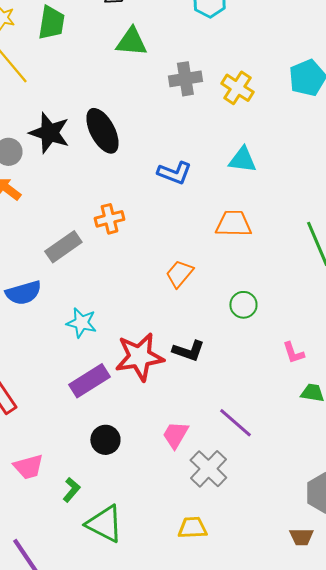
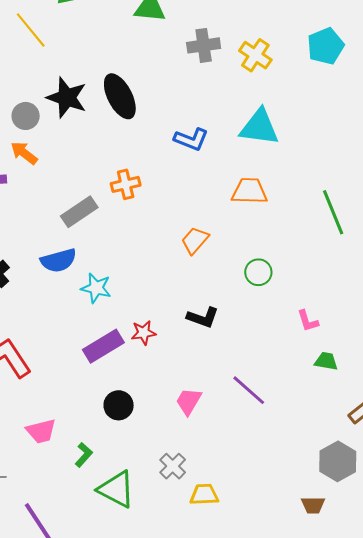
cyan triangle: (242, 160) -> (259, 127), size x1.4
blue semicircle: (23, 293) -> (59, 260), moved
red star: (139, 357) -> (144, 333), moved, size x0.5
gray cross: (208, 469) -> (173, 466), moved, size x0.7

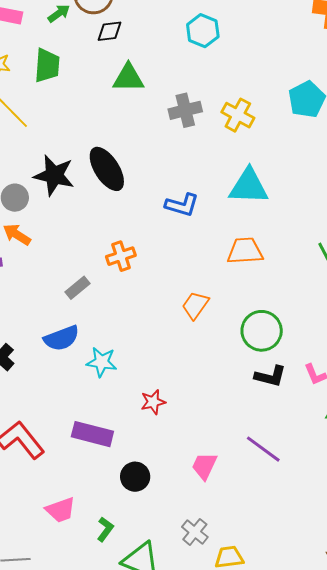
gray rectangle: (79, 212) -> (77, 288), size x0.7
green circle: (258, 272) -> (262, 331), size x1.5
black L-shape: (203, 317) -> (270, 376), moved
purple rectangle: (103, 346) -> (92, 434), moved, turned 51

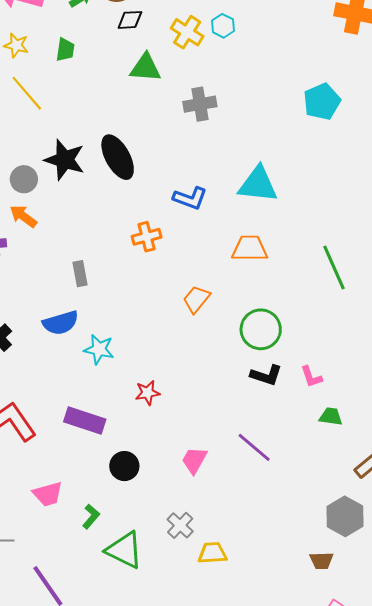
cyan hexagon: (203, 31) -> (223, 26), size x0.7
green trapezoid: (47, 65) -> (65, 50), size x0.7
yellow cross: (238, 115) -> (187, 32), moved
orange cross: (121, 256) -> (147, 237), moved
gray rectangle: (77, 288) -> (80, 274), turned -65

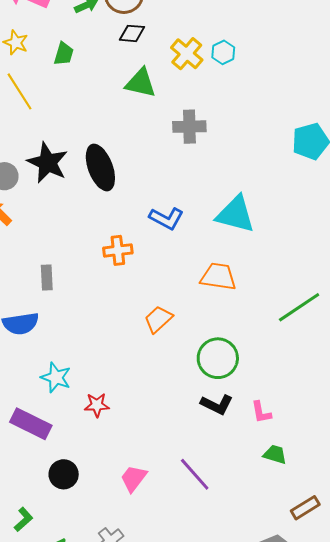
green line: (334, 267) -> (299, 307), turned 72
cyan star: (99, 349) -> (56, 378), moved

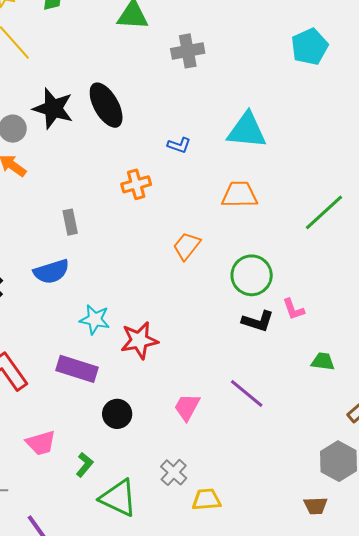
blue L-shape: (166, 218) -> (179, 145), size x0.7
red star: (97, 405) -> (139, 340), size x1.5
pink L-shape: (261, 412) -> (293, 309), moved

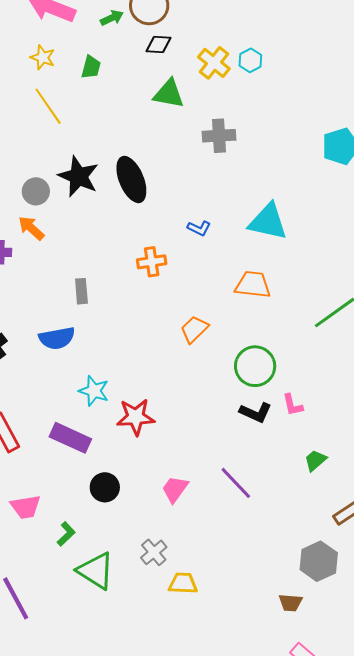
green trapezoid: (323, 361) -> (315, 460), turned -55

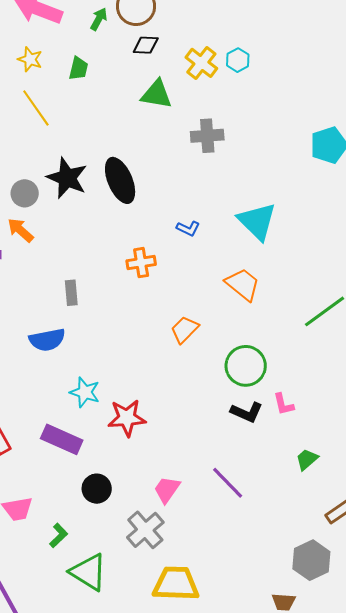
green arrow: (112, 18) -> (99, 19), turned -35
cyan triangle: (268, 222) -> (257, 221), turned 33
orange trapezoid: (253, 285) -> (243, 284), turned 33
gray cross: (154, 552) -> (145, 530), moved, size x1.4
yellow trapezoid: (183, 583) -> (176, 584), size x1.6

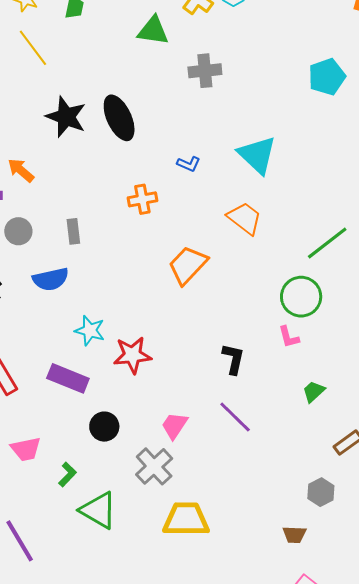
gray circle: (25, 193) -> (18, 231), moved
orange trapezoid: (185, 330) -> (188, 265), size x1.4
green circle: (246, 366) -> (301, 297), moved
black L-shape: (247, 412) -> (233, 359), moved, turned -100
gray hexagon: (311, 560) -> (321, 492), size x0.7

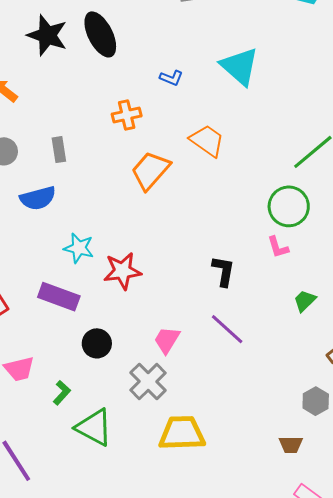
orange trapezoid: (245, 218) -> (207, 141), moved
orange trapezoid: (188, 265) -> (150, 171), moved

